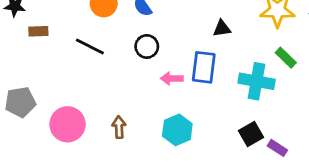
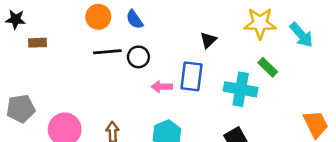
black triangle: (222, 28) -> (208, 40), turned -36
black line: (90, 46) -> (107, 52), moved, turned -32

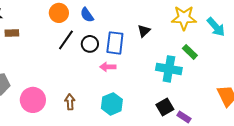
black line: (107, 52) -> (66, 40), turned -50
blue rectangle: (191, 76) -> (115, 43), moved

